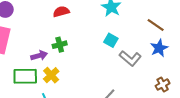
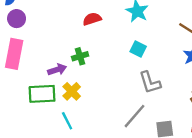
red semicircle: (61, 12) -> (92, 19), moved
gray L-shape: (130, 58) -> (150, 82), moved, turned 35

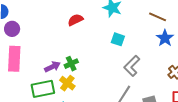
green cross: (80, 56) -> (71, 64), moved
gray L-shape: (150, 82) -> (132, 66), turned 70

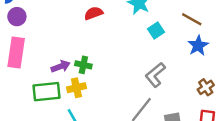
cyan square: (118, 39) -> (156, 30), moved, turned 32
green cross: (71, 64) -> (83, 65), turned 32
yellow cross: (67, 83) -> (76, 88), turned 35

